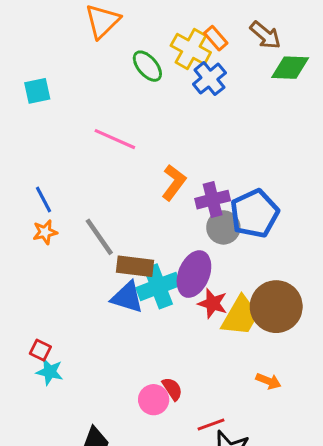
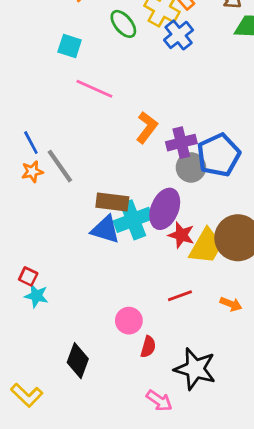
cyan square: (37, 91) -> (70, 46), moved, turned 30
gray line: (99, 237) -> (60, 166), moved
red semicircle: (172, 389) -> (148, 347), moved, turned 50
red line: (211, 425) -> (180, 296), moved

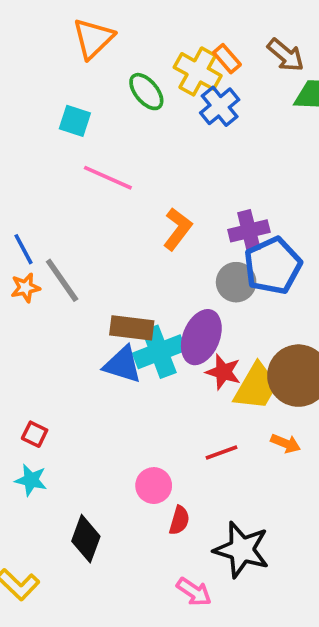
purple cross: (181, 143) -> (249, 231), moved
red square: (28, 276) -> (35, 434), moved
cyan star: (36, 296) -> (31, 480), moved
orange arrow: (231, 304) -> (286, 443), moved

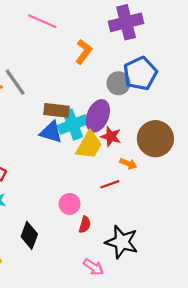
purple cross: (249, 231) -> (126, 22), moved, size x1.4
yellow trapezoid: (256, 387) -> (89, 145), moved
orange arrow: (286, 443) -> (128, 164), moved

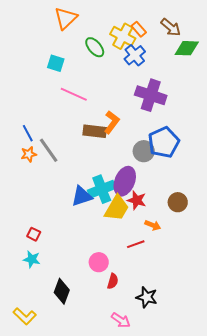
purple cross: (126, 22) -> (151, 95), turned 32
brown rectangle: (56, 110) -> (95, 131), moved
blue triangle: (51, 132) -> (82, 196), turned -35
brown circle: (155, 139) -> (178, 202), size x0.6
black star: (122, 242) -> (147, 297), size x0.7

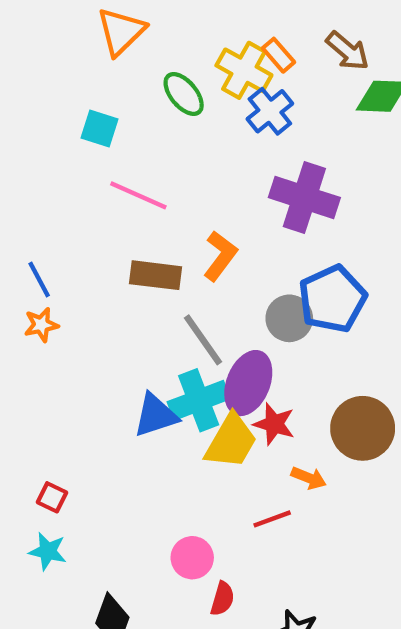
brown rectangle: (95, 131) -> (156, 275), moved
gray line: (49, 150) -> (203, 340), moved
brown circle: (178, 202) -> (363, 428), size x1.5

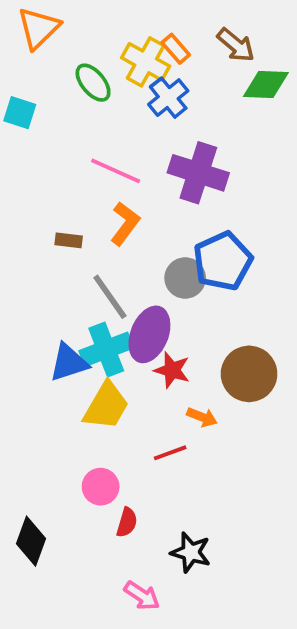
pink line: (138, 195) -> (116, 171), moved
brown rectangle: (156, 275) -> (69, 240), size x0.6
yellow trapezoid: (231, 441) -> (106, 406), moved

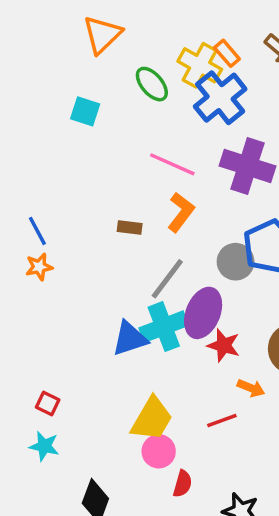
blue cross: (168, 98) -> (220, 98), size x1.4
gray line: (110, 297) -> (167, 279), turned 72
yellow trapezoid: (106, 406) -> (152, 419), moved

